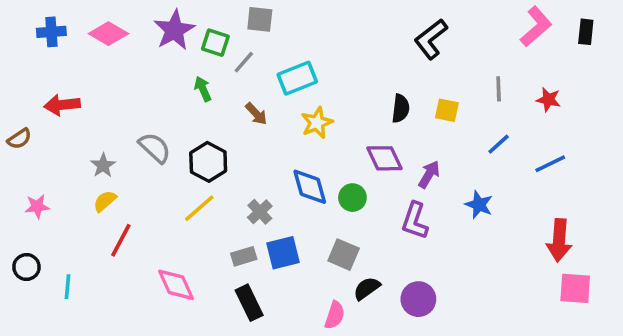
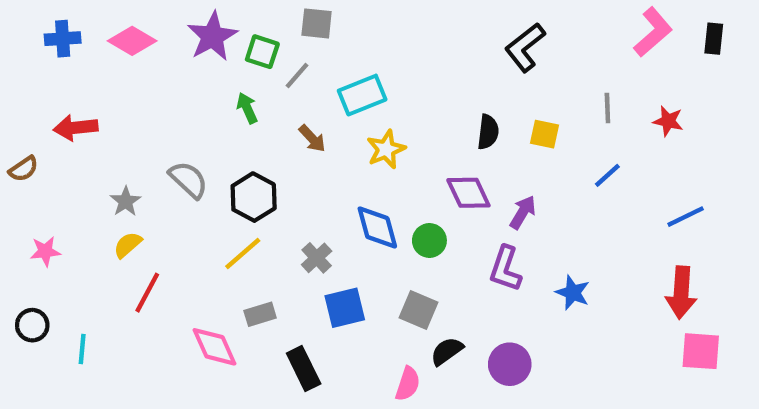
blue line: (550, 164) -> (686, 217), moved
blue star: (479, 205) -> (573, 293), moved
gray rectangle: (244, 256) -> (260, 314), moved

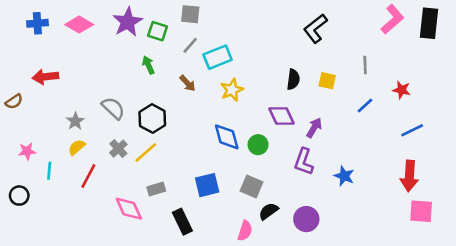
black rectangle: (714, 39) -> (429, 23), size x1.6
gray line: (297, 76) -> (190, 45), moved
red star: (668, 121) -> (402, 90), moved
gray cross: (317, 258) -> (118, 149), moved
cyan line: (82, 349) -> (49, 171), moved

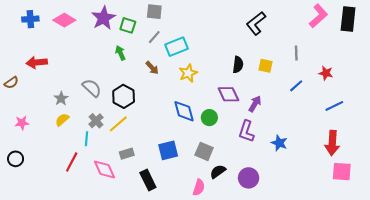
cyan line: (49, 171) -> (87, 139), moved
red line: (88, 176) -> (72, 162), moved

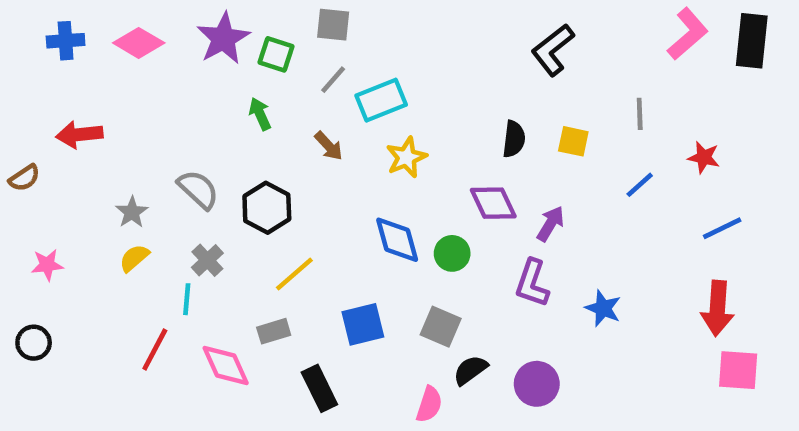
yellow line: (118, 124) -> (294, 274), moved

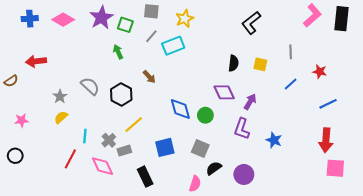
brown arrow: (329, 146) -> (149, 77), moved
yellow star: (406, 157) -> (185, 19), moved
gray cross: (207, 260) -> (109, 140), moved

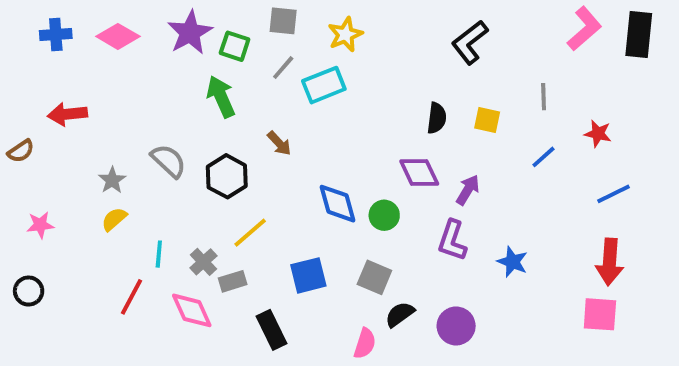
green arrow: (118, 52) -> (221, 97), size x1.5
pink square: (335, 168) -> (600, 314), moved

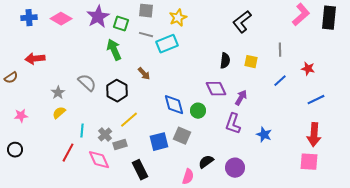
gray line: (283, 68) -> (146, 35), turned 64
gray square: (374, 277) -> (182, 136), moved

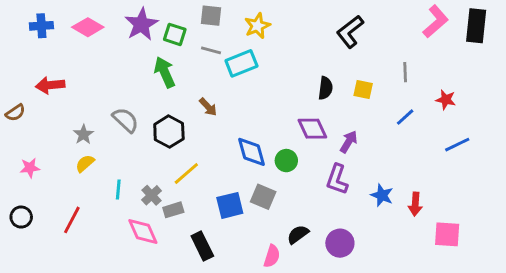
red arrow: (314, 135) -> (415, 204), moved, size x0.7
red line: (68, 153) -> (72, 220), moved

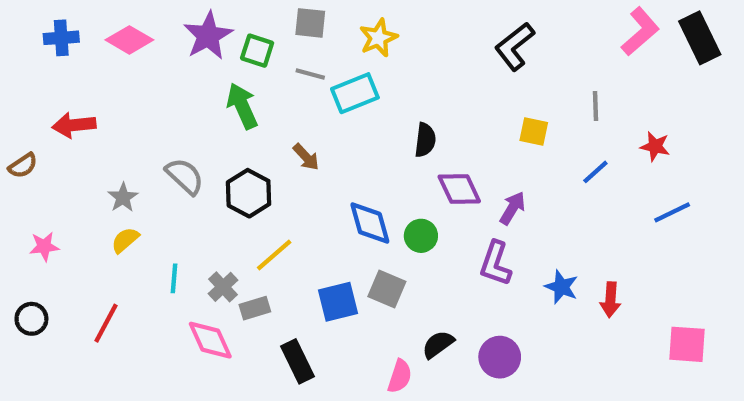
black rectangle: (476, 26) -> (700, 38), turned -32
black semicircle: (325, 88) -> (425, 140), moved
pink square: (447, 234) -> (687, 344), moved

